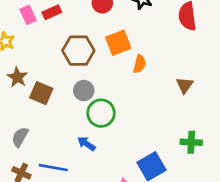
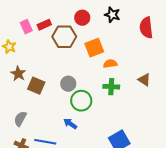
brown hexagon: (78, 51) -> (64, 37), moved
orange semicircle: (140, 64) -> (110, 64), turned -112
brown triangle: (185, 85) -> (144, 80), turned -32
green cross: (191, 142) -> (111, 87), moved

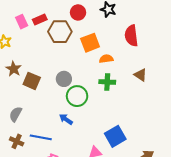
red semicircle: (146, 28) -> (131, 36), moved

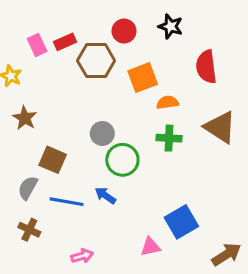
brown triangle: (140, 75) -> (220, 127), size x1.6
brown square: (32, 81) -> (53, 160), moved
blue line: (41, 137) -> (67, 202), moved

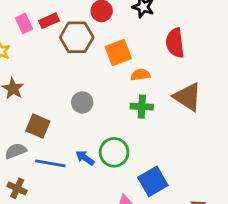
green circle: (122, 160) -> (114, 152), moved
gray semicircle: (28, 188) -> (16, 151), turned 40

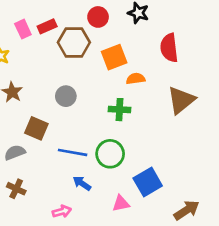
brown triangle: (188, 97) -> (181, 100), turned 48
gray circle: (82, 102) -> (66, 96), moved
green cross: (142, 107) -> (119, 110), moved
blue arrow: (85, 158) -> (82, 183), moved
blue line: (50, 163) -> (73, 152), moved

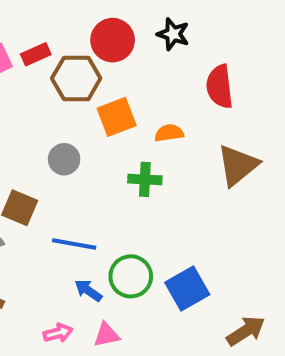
red circle: (98, 17) -> (113, 40), size x1.4
orange square: (114, 57) -> (117, 117), moved
green circle: (110, 154) -> (131, 276), moved
pink triangle: (121, 203) -> (106, 335), moved

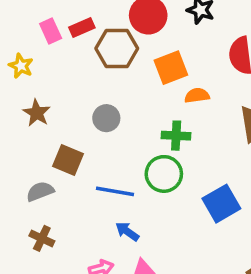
orange square: (117, 117) -> (171, 68), moved
green circle: (131, 276) -> (164, 174), moved
blue square: (187, 288) -> (221, 204), moved

